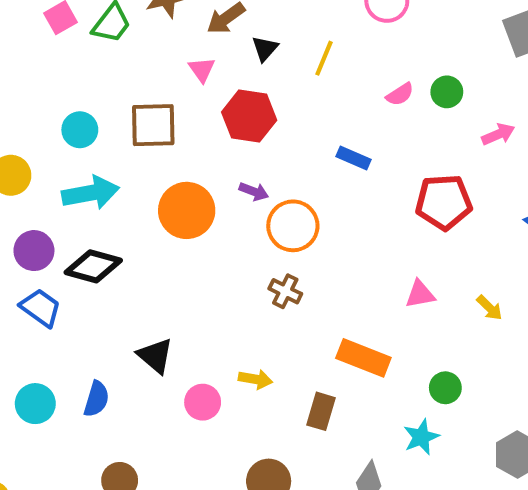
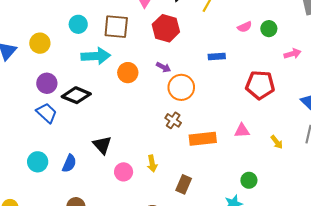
blue rectangle: (354, 158) -> (217, 56), turned -35
cyan arrow: (91, 193) -> (96, 56), moved
orange circle: (187, 210) -> (128, 73), size x0.7
orange rectangle: (363, 358) -> (203, 139), moved, turned -35
yellow arrow: (255, 379) -> (152, 164), turned 63

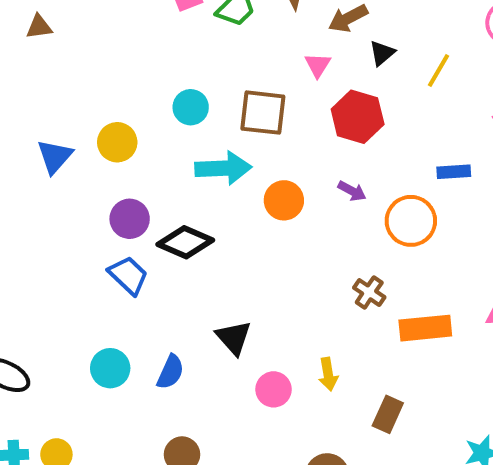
orange circle: (181, 87) -> (411, 221), moved

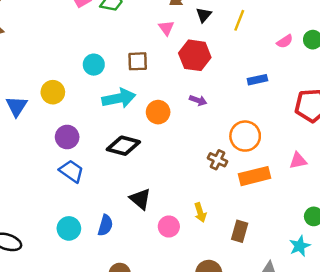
brown square: (263, 113) -> (138, 61), size x0.7
orange circle: (411, 221) -> (245, 136), moved
black diamond: (185, 242) -> (123, 146), moved

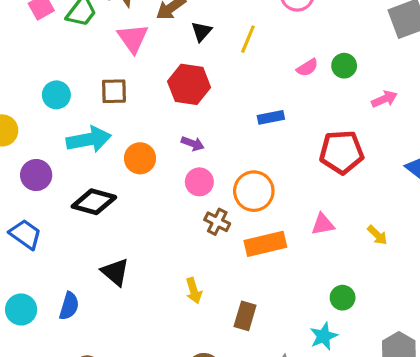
pink triangle: (166, 28) -> (133, 38), moved, size x1.5
purple circle: (67, 137) -> (36, 175), moved
pink circle: (169, 227) -> (199, 182), moved

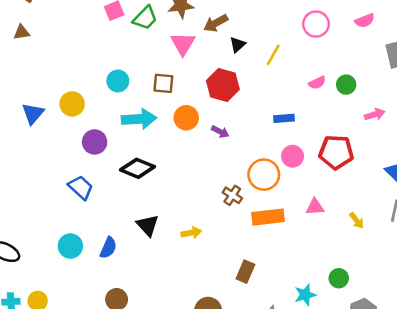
orange circle: (140, 158) -> (186, 118), moved
pink circle: (199, 182) -> (293, 156), moved
yellow arrow: (194, 291) -> (191, 233), moved, turned -90
green circle: (343, 298) -> (339, 278), moved

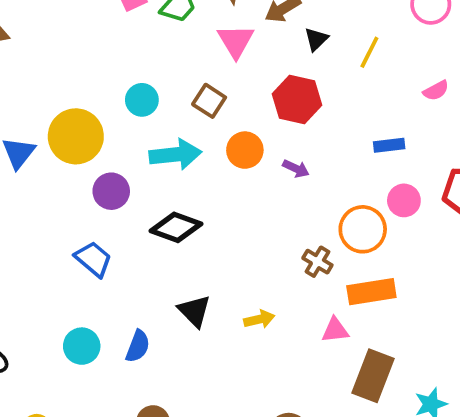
brown square: (163, 83) -> (209, 101), turned 30
yellow circle: (72, 104) -> (76, 136), size x1.5
pink triangle: (315, 207) -> (335, 330), moved
brown rectangle: (245, 272) -> (373, 376), moved, size x1.5

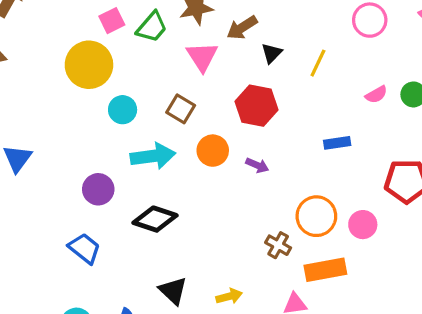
yellow circle: (76, 136) -> (89, 65), moved
pink circle: (404, 200) -> (363, 225), moved

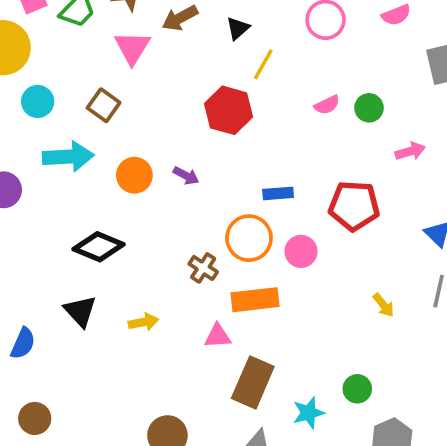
black triangle: (272, 53) -> (238, 28), moved
red hexagon: (257, 106) -> (229, 110), moved
blue rectangle: (337, 143) -> (278, 193), moved
orange circle: (213, 151) -> (134, 175), moved
black diamond: (155, 219) -> (99, 247), moved

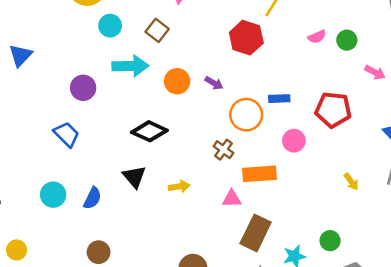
pink arrow: (410, 151) -> (375, 72), turned 42
orange circle: (249, 238) -> (246, 115), moved

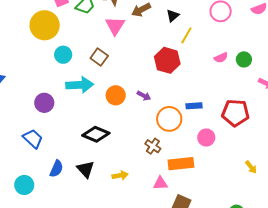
blue semicircle: (92, 198) -> (56, 169), moved

